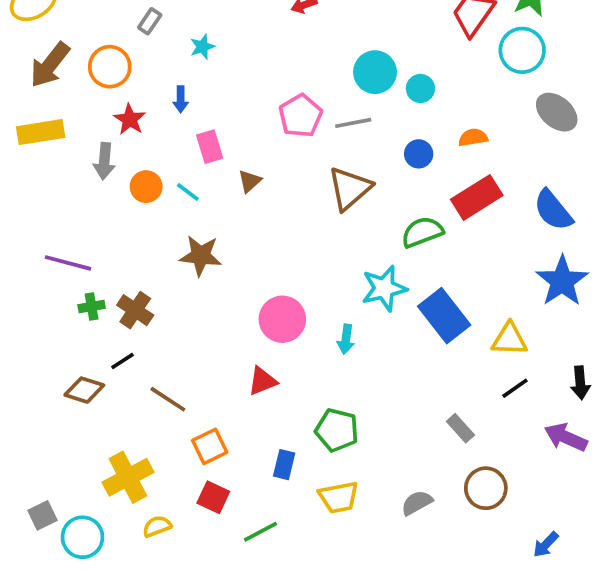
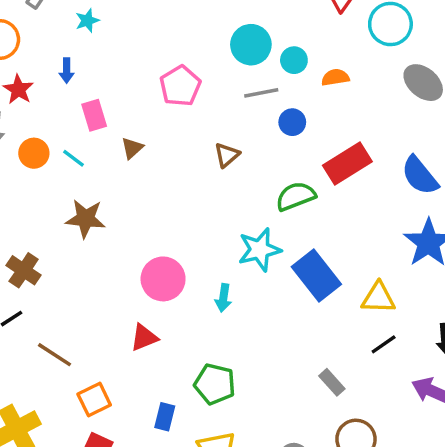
gray line: (353, 123) -> (261, 93), moved
orange semicircle: (473, 138) -> (335, 77), moved
brown triangle: (350, 188) -> (227, 155), size x0.6

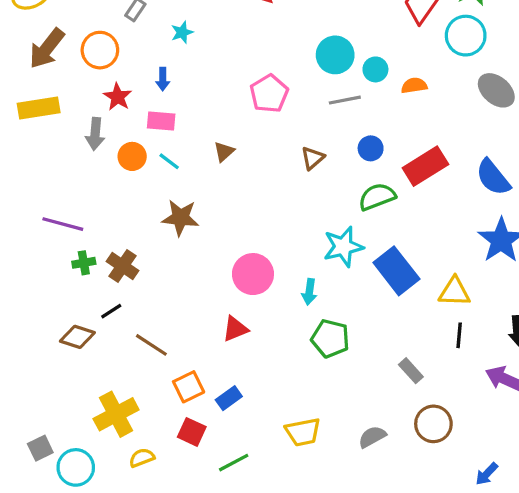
pink rectangle: (94, 115) -> (161, 121), moved, turned -68
blue circle: (292, 122) -> (371, 148), moved
black line: (384, 344) -> (459, 335), turned -50
green pentagon: (215, 384) -> (330, 339), moved
blue rectangle: (165, 417) -> (229, 398), moved, turned 40

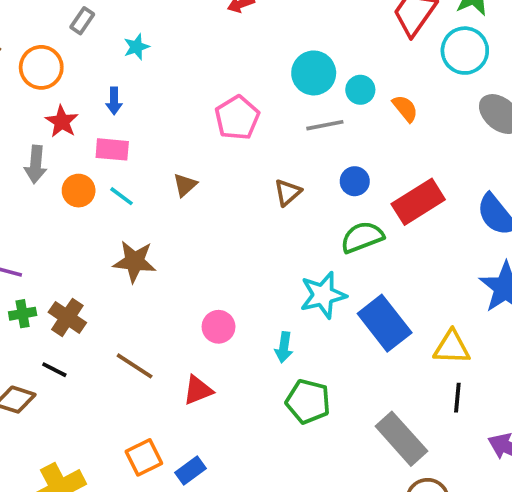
orange semicircle: (414, 86) -> (405, 108), turned 60
pink circle: (253, 274) -> (219, 327), size x0.7
black line: (111, 311) -> (54, 370), turned 60
brown line: (151, 345) -> (135, 366), moved
gray rectangle: (411, 371) -> (401, 439), size x1.8

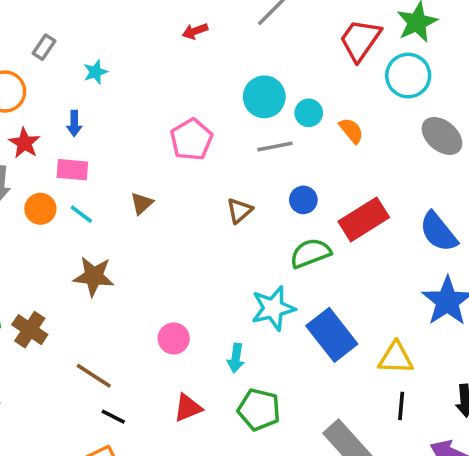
black line: (54, 370) -> (113, 417), moved
red triangle: (198, 390) -> (188, 408), moved

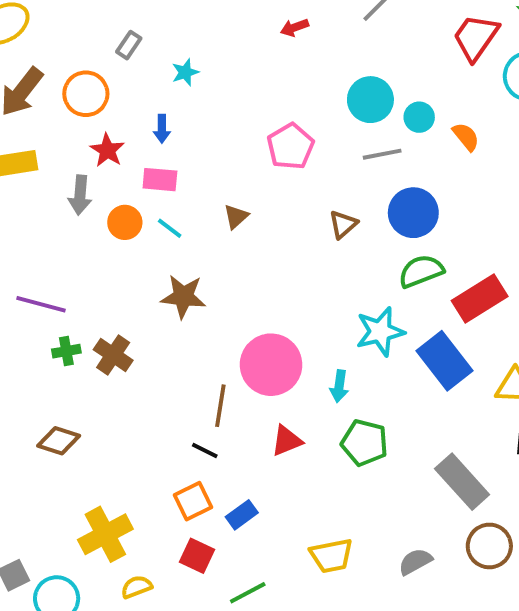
blue circle: (303, 200) -> (413, 213), size x1.6
red rectangle: (364, 219) -> (480, 298), moved
pink circle: (174, 338) -> (271, 365), size x1.8
brown line: (94, 376) -> (220, 406), moved, turned 66

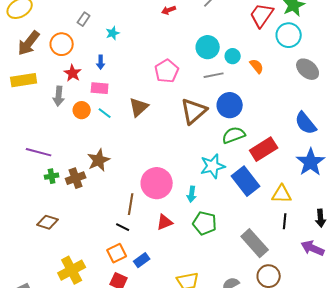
brown triangle: (236, 217) -> (139, 107), size x1.5
brown triangle: (343, 224) -> (194, 111), size x1.8
brown star: (183, 296) -> (99, 160), moved, turned -30
brown cross: (113, 355) -> (76, 178), turned 36

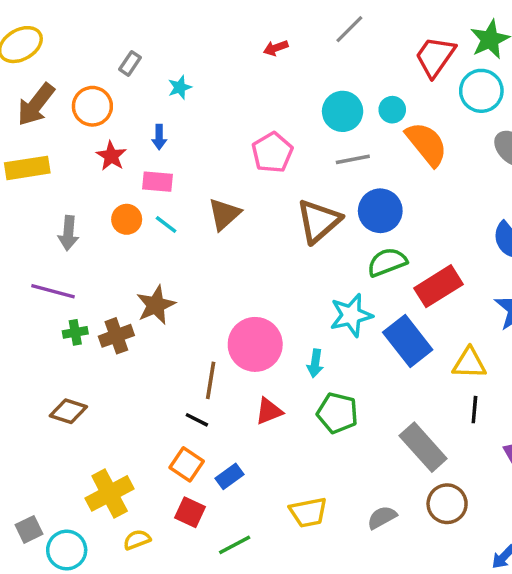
cyan circle: (233, 56) -> (392, 110), moved
orange semicircle: (257, 66) -> (427, 144), size x1.8
gray arrow: (59, 96) -> (68, 233), moved
orange square: (117, 253) -> (187, 464), turned -30

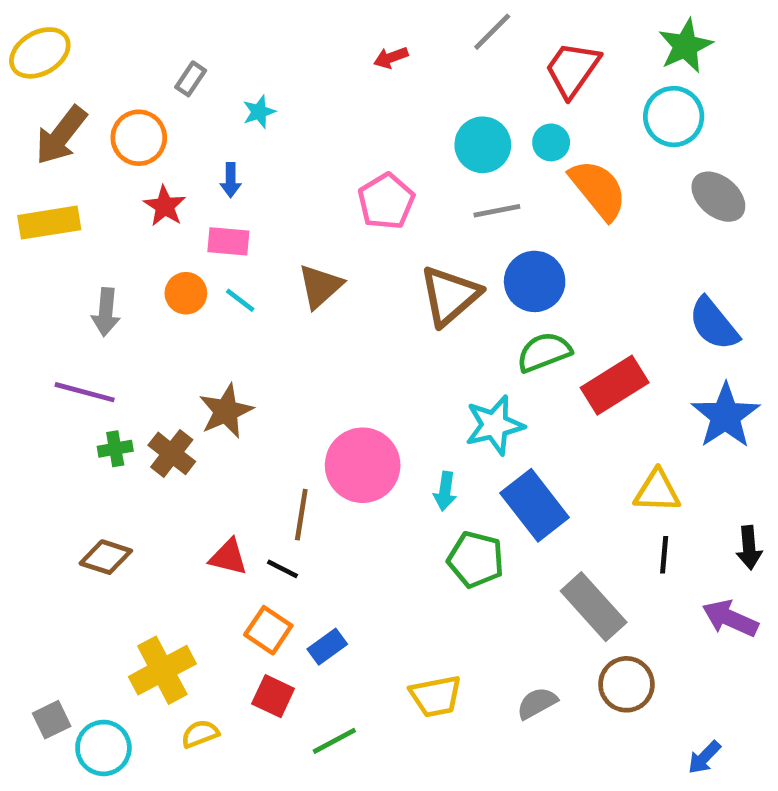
red trapezoid: (435, 57) -> (572, 69), moved
brown cross: (116, 336) -> (172, 453), turned -32
blue rectangle: (408, 341) -> (535, 505), moved
red triangle: (269, 411) -> (228, 557), moved, turned 36

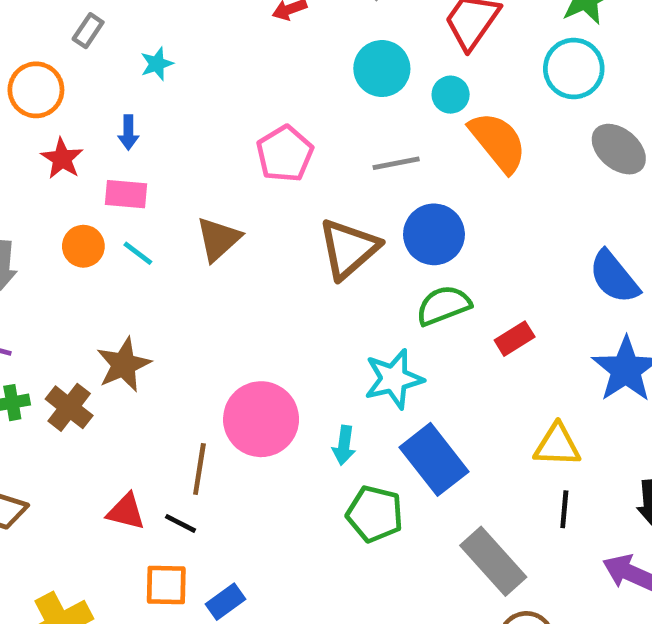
cyan circle: (483, 145) -> (382, 69), moved
red rectangle: (615, 385) -> (515, 339), size x0.6
orange square: (268, 630) -> (166, 585), turned -33

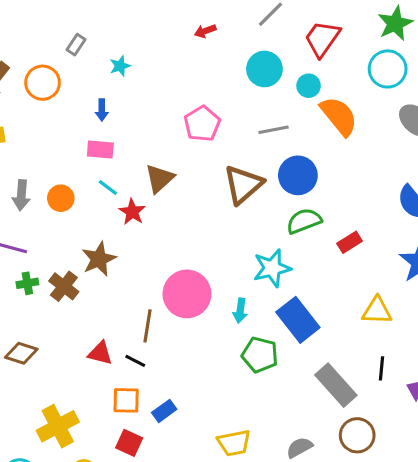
red star: (62, 159) -> (132, 212), moved
orange circle: (83, 246) -> (61, 198), moved
black line: (564, 509) -> (382, 368), moved

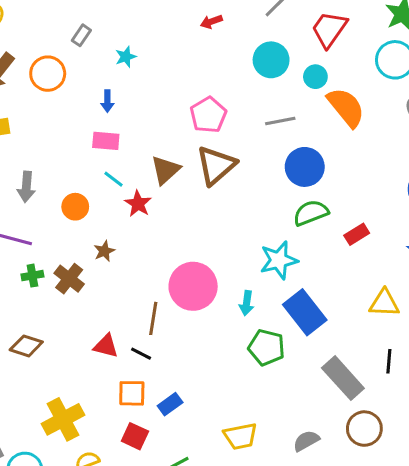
brown triangle: (243, 185) -> (216, 165), moved
orange circle: (61, 198) -> (75, 207), moved
brown star: (99, 259) -> (104, 251), size x0.6

